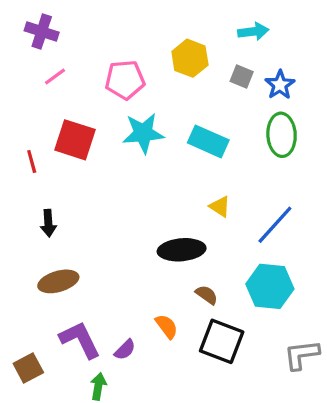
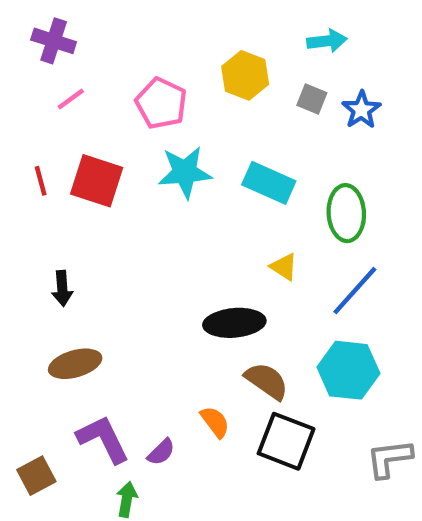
pink pentagon: (125, 80) -> (161, 103), turned 30
green ellipse: (282, 135) -> (346, 213), moved
red line: (32, 161) -> (41, 181), moved
brown semicircle: (207, 295) -> (267, 381), size x1.5

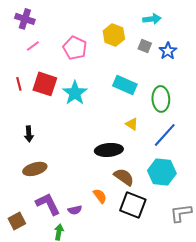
cyan star: (185, 172) -> (75, 93), moved, turned -30
purple semicircle: (161, 452) -> (75, 210), turned 32

